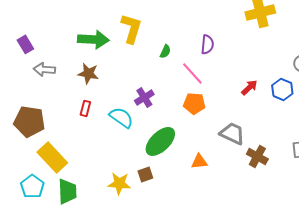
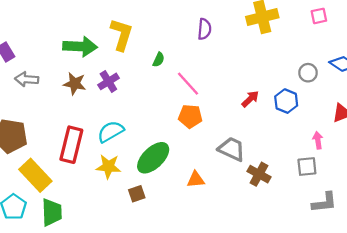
purple semicircle: (207, 44) -> (204, 29), moved
purple cross: (144, 97) -> (108, 81), moved
red rectangle: (85, 108) -> (71, 145), moved, size x2.0
cyan semicircle: (121, 117) -> (111, 132), turned -65
yellow star: (119, 183) -> (108, 166), moved

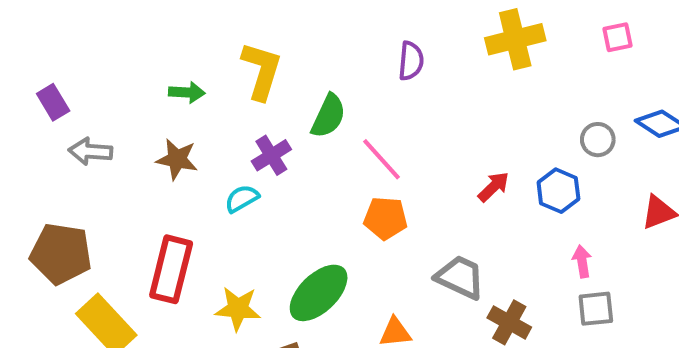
green arrow: (80, 47) -> (187, 92), size x0.6
green semicircle: (159, 60) -> (328, 116), size x1.6
purple cross: (108, 81) -> (271, 155), moved
cyan semicircle: (111, 132) -> (242, 199), moved, size x0.7
pink arrow: (318, 140) -> (582, 261), moved

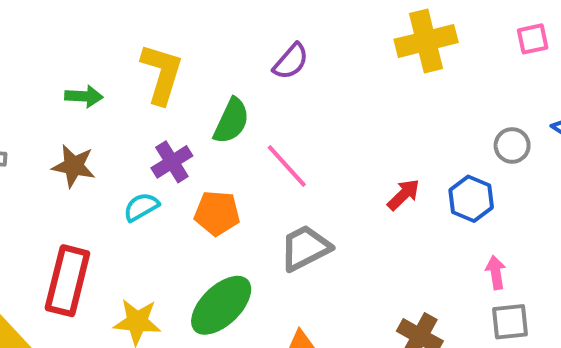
purple semicircle: (411, 61) -> (291, 61), moved, turned 36
orange pentagon: (385, 218) -> (217, 213), moved
gray trapezoid: (460, 277) -> (305, 248), moved, turned -52

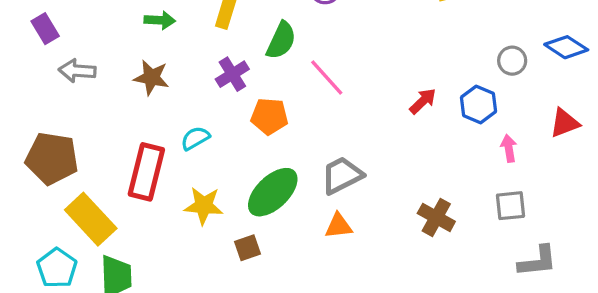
cyan semicircle: (141, 207) -> (195, 138), moved
gray trapezoid: (305, 248) -> (342, 175), moved
pink arrow: (496, 273) -> (509, 148), moved

